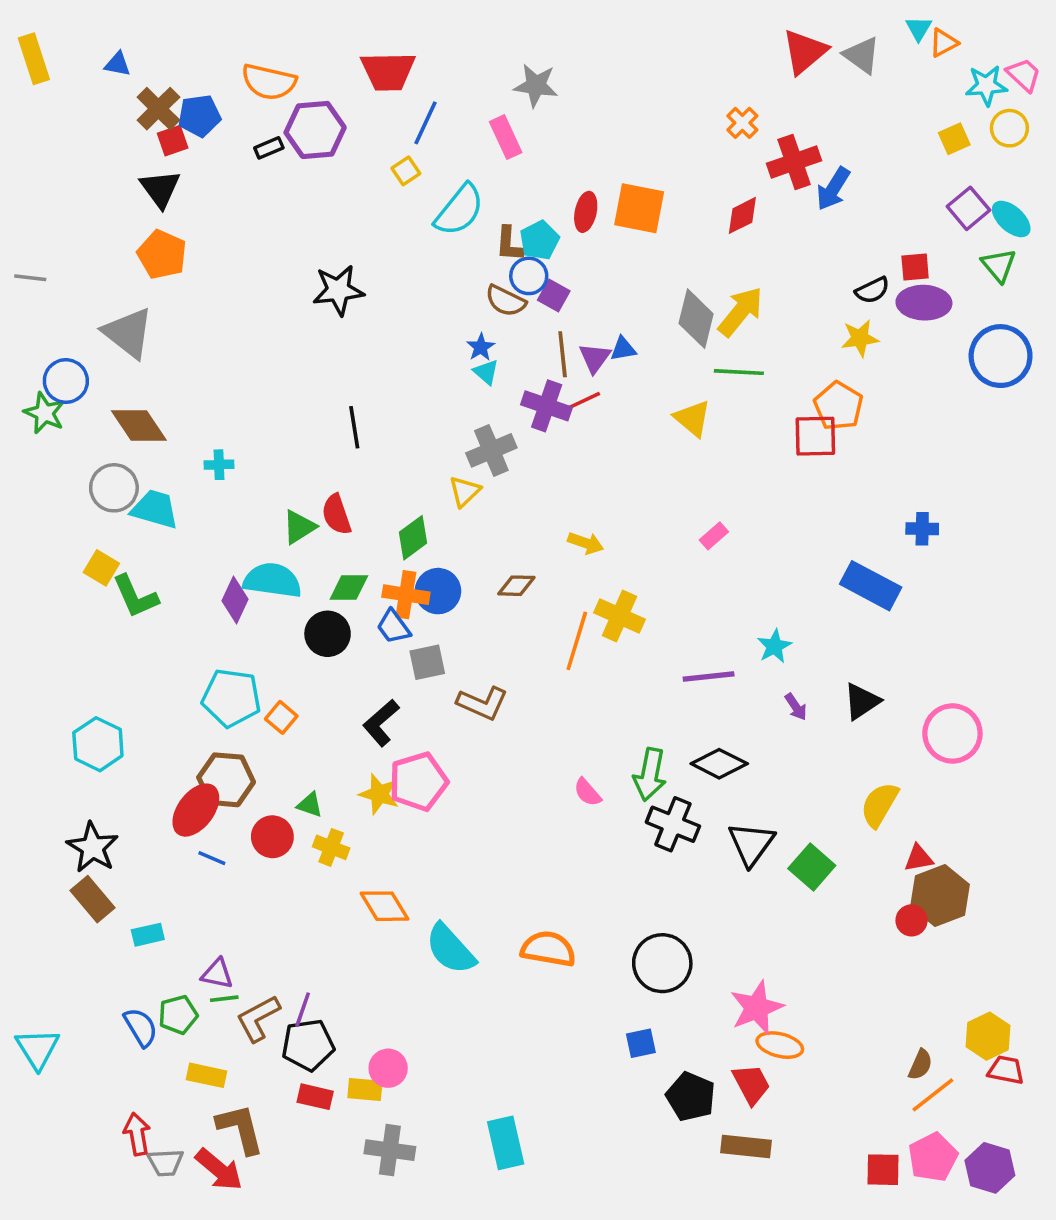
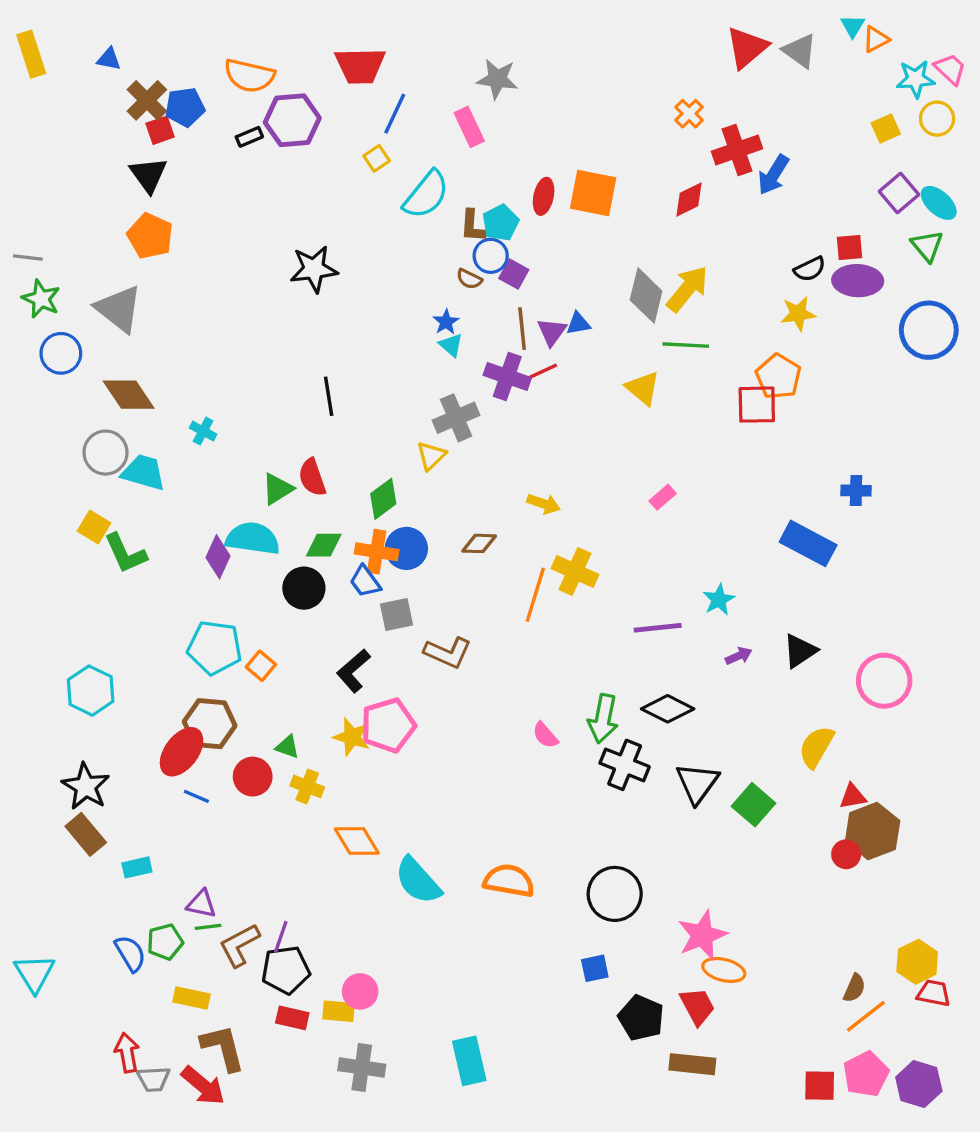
brown semicircle: (506, 301) -> (469, 279), size x0.7
green star: (45, 413) -> (41, 299), moved
cyan cross: (219, 465) -> (203, 431), turned 30
purple arrow: (796, 707) -> (739, 656), turned -80

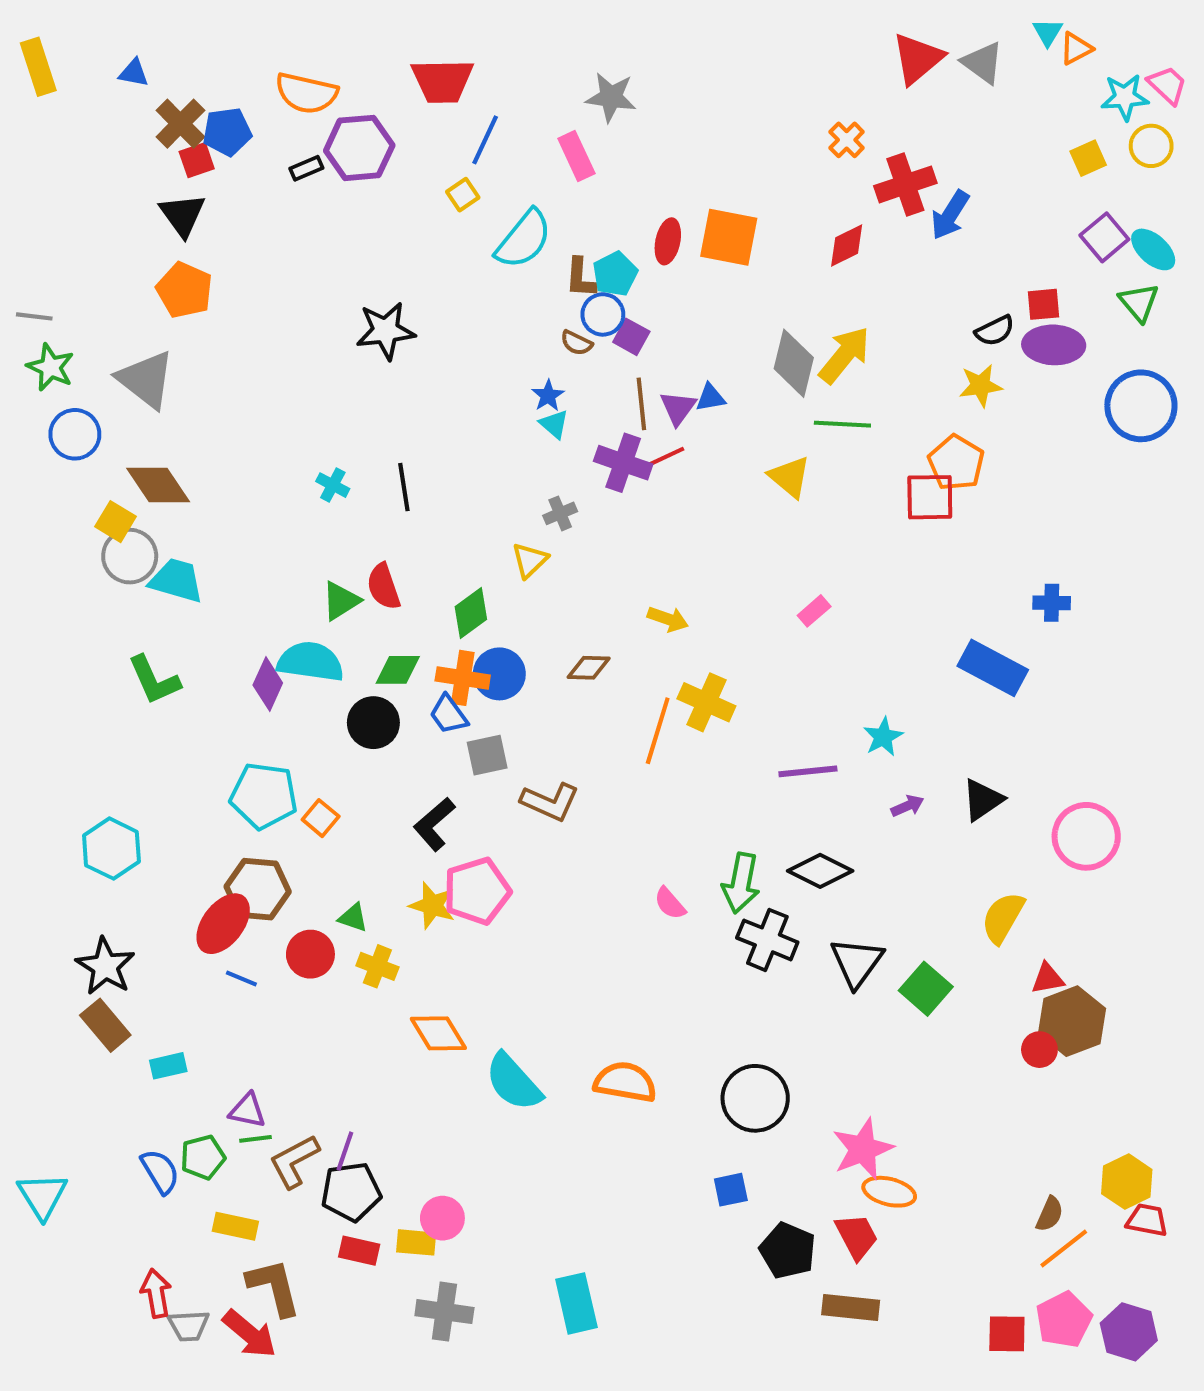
gray cross: (456, 418) -> (560, 513), size x0.6
cyan cross: (203, 431) -> (333, 485), moved
yellow square: (94, 527) -> (115, 522), moved

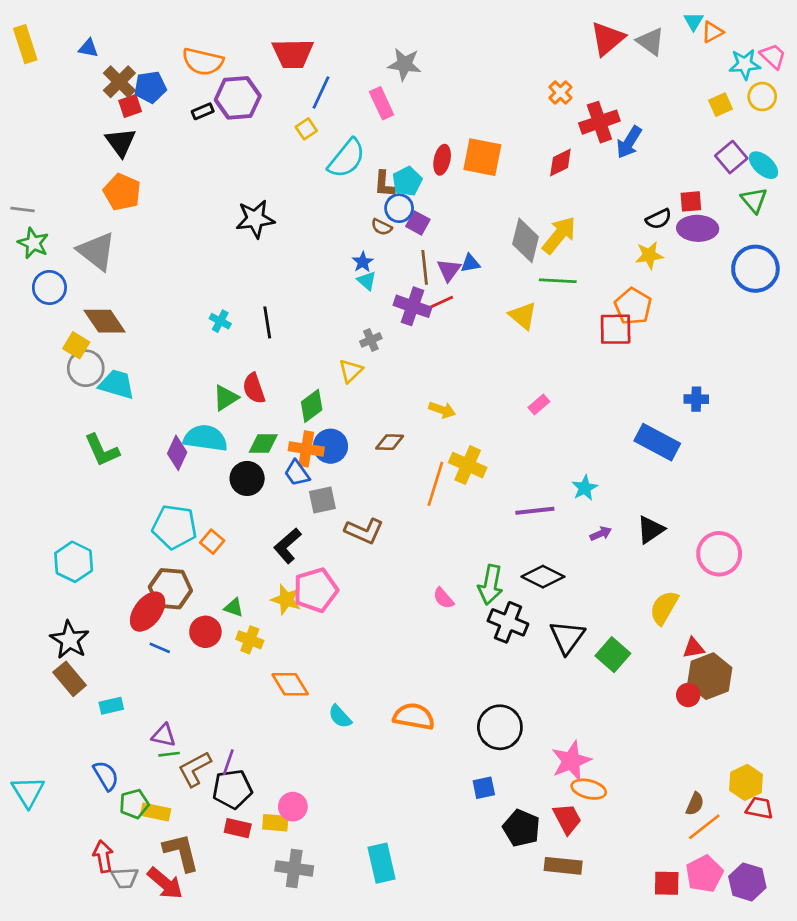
cyan semicircle: (514, 1082) -> (340, 716), size x0.6
green pentagon: (203, 1157) -> (134, 804), moved

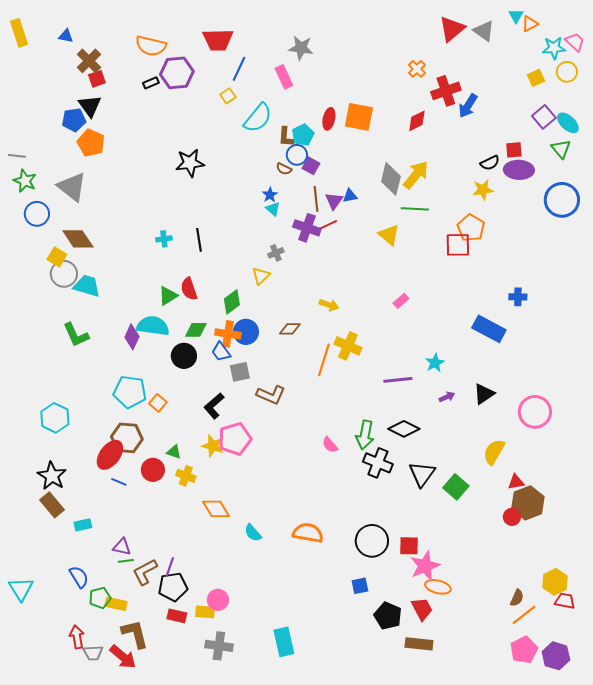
blue pentagon: (150, 87) -> (74, 120), moved
cyan cross: (220, 321) -> (164, 239), turned -35
red square: (667, 883) -> (409, 546), moved

